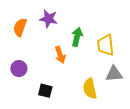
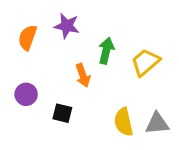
yellow trapezoid: (106, 45) -> (145, 62), turned 55
gray triangle: (114, 74) -> (157, 123), moved
black square: (45, 91) -> (62, 113), moved

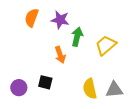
purple star: (67, 26) -> (60, 20), moved
orange semicircle: (28, 38) -> (32, 18), moved
purple circle: (26, 94) -> (19, 88), moved

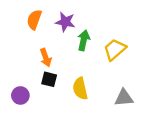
orange arrow: (60, 55) -> (46, 58), moved
black square: (45, 82) -> (49, 79), moved
yellow semicircle: (90, 89) -> (80, 89), moved

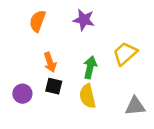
purple star: (65, 22) -> (84, 20), moved
green arrow: (84, 40) -> (90, 67), moved
purple circle: (20, 95) -> (22, 94), moved

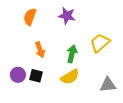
black square: (54, 86) -> (36, 76), moved
yellow semicircle: (88, 96) -> (70, 77), turned -108

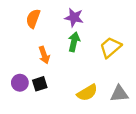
green arrow: (72, 54) -> (74, 42), moved
black square: (36, 76) -> (40, 84), turned -32
yellow semicircle: (70, 77) -> (87, 93), moved

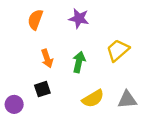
green arrow: (74, 42) -> (79, 62), moved
purple circle: (20, 83) -> (14, 104), moved

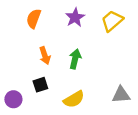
purple star: (79, 18) -> (75, 17), turned 30
yellow trapezoid: (118, 50) -> (112, 21), moved
yellow semicircle: (93, 99) -> (74, 99), moved

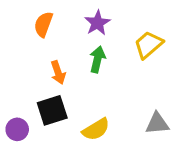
yellow trapezoid: (112, 21) -> (148, 45), moved
green arrow: (75, 59) -> (97, 59), moved
black square: (40, 85) -> (52, 110), size x1.5

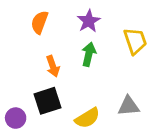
yellow trapezoid: (148, 45) -> (135, 41), turned 112
gray triangle: (157, 124) -> (129, 106), moved

